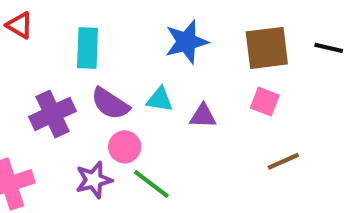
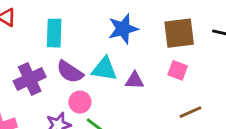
cyan triangle: (160, 99) -> (104, 69), size x1.4

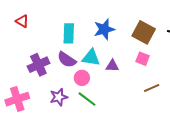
cyan rectangle: (54, 33) -> (69, 33), moved
brown square: (179, 33) -> (144, 32), turned 35
pink circle: (80, 102) -> (82, 78), moved

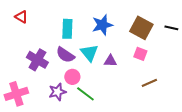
cyan triangle: (91, 58) -> (89, 53), turned 42
purple cross: (38, 65) -> (37, 60), turned -35
pink circle: (82, 78) -> (72, 77), moved

